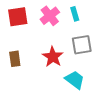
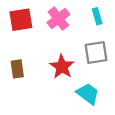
cyan rectangle: (75, 14) -> (97, 16), moved

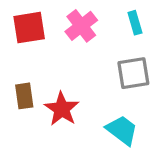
red star: (62, 67) -> (62, 109), moved

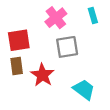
red square: (29, 28) -> (19, 40), moved
gray square: (133, 73) -> (67, 47), moved

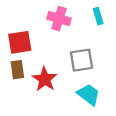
pink cross: (56, 18) -> (59, 19), turned -35
gray square: (67, 47) -> (81, 60), moved

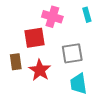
red square: (20, 42) -> (35, 38), moved
cyan trapezoid: (89, 95) -> (78, 84), turned -135

